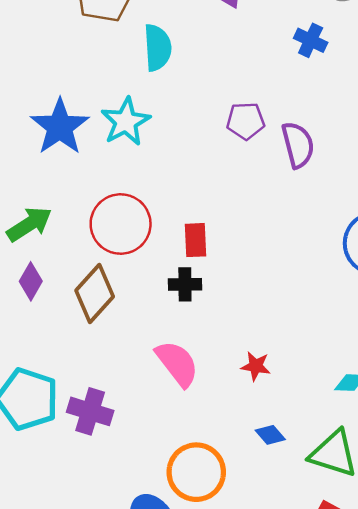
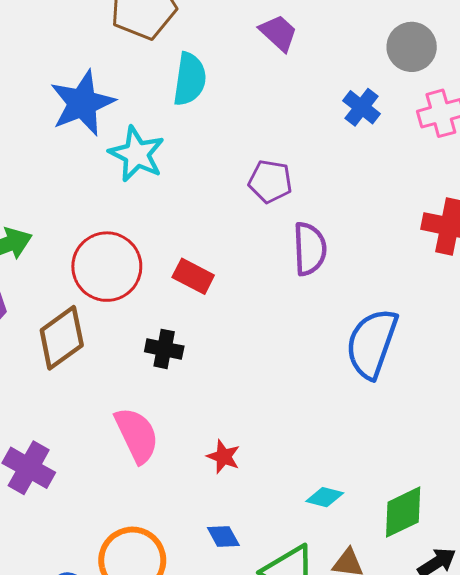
cyan star: (126, 122) -> (137, 154), turned -30
blue star: (60, 127) -> (82, 103), moved
purple semicircle: (298, 145) -> (310, 249), moved
red rectangle: (195, 240) -> (193, 276), moved, turned -72

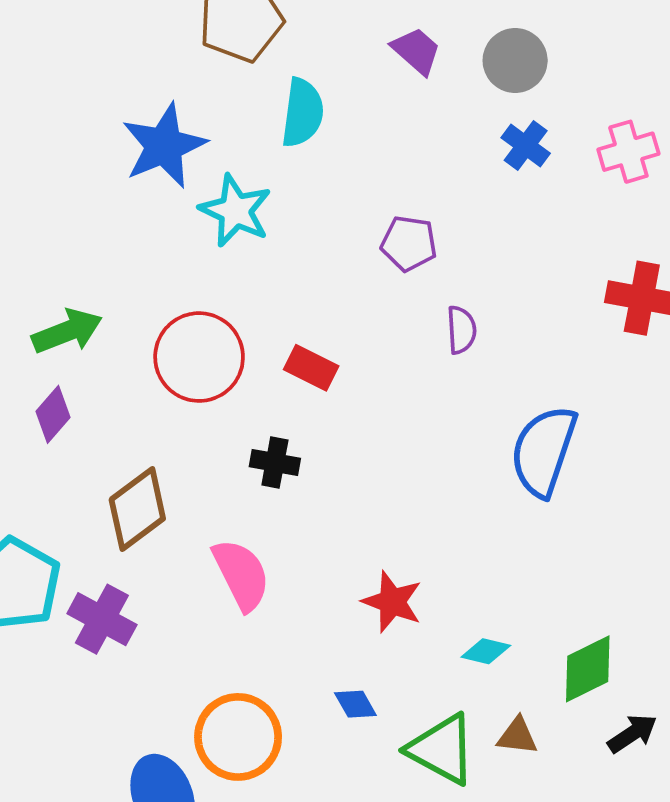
gray circle: (412, 47) -> (515, 61), moved
purple semicircle: (310, 249) -> (461, 330), size x0.7
brown diamond: (62, 338) -> (137, 509), moved
red star: (223, 457) -> (392, 602), moved, size x1.4

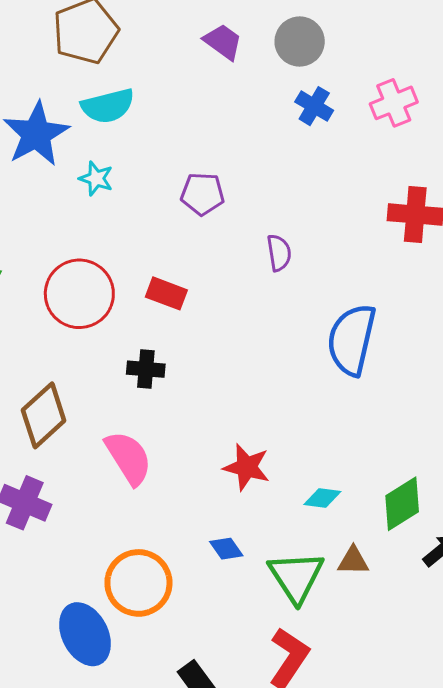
cyan semicircle: (302, 113) -> (108, 106), moved, turned 74
cyan star: (235, 211) -> (96, 178), size x0.6
purple pentagon: (409, 243) -> (203, 194), moved
green triangle: (442, 749) -> (296, 577), turned 34

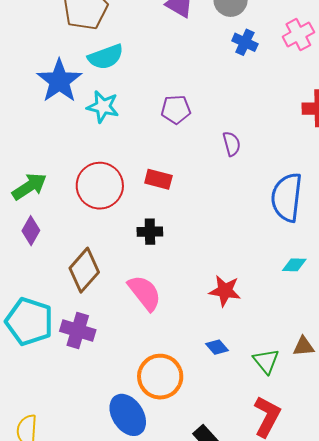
cyan star: (96, 178) -> (103, 107), size x1.4
cyan diamond: (322, 498) -> (294, 265), moved
green triangle: (296, 577) -> (266, 361), size x0.7

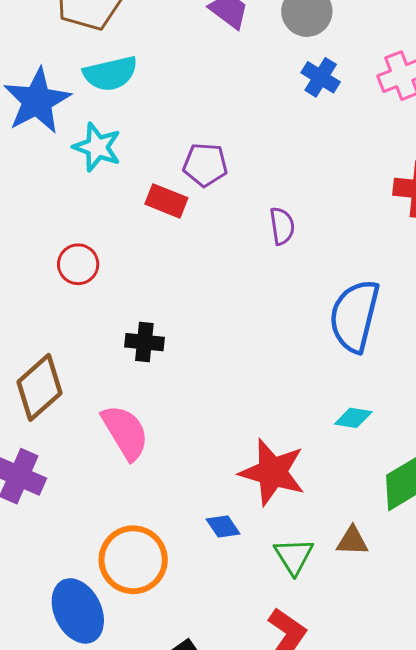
red rectangle: (158, 179) -> (166, 201), moved
red circle: (100, 186) -> (78, 264), size x0.6
red star: (225, 291) -> (272, 472), moved, size x1.4

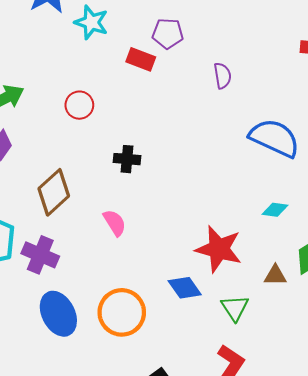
blue semicircle: (354, 316) -> (275, 138), turned 102
pink semicircle: (125, 432) -> (115, 223), size x0.7
blue diamond: (223, 526) -> (185, 288), size x1.4
brown triangle: (352, 541) -> (275, 275), moved
blue ellipse: (78, 611) -> (58, 314), moved

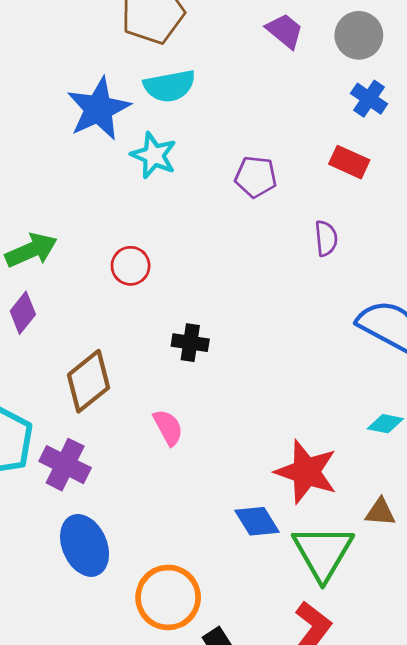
red rectangle: (141, 59) -> (349, 162), moved
green triangle: (235, 308) -> (323, 553), size x1.6
orange circle: (122, 312) -> (168, 597), moved

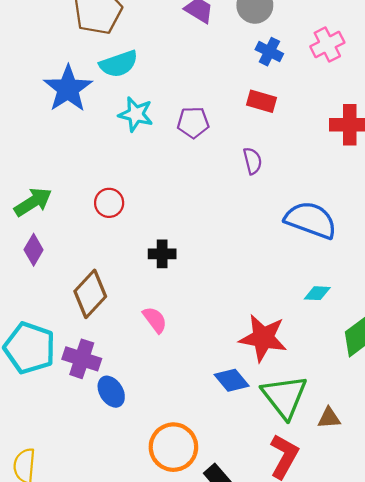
cyan star: (154, 155) -> (136, 114), moved
brown triangle: (380, 512) -> (329, 418), moved
blue ellipse: (85, 545) -> (111, 392), moved, size x0.7

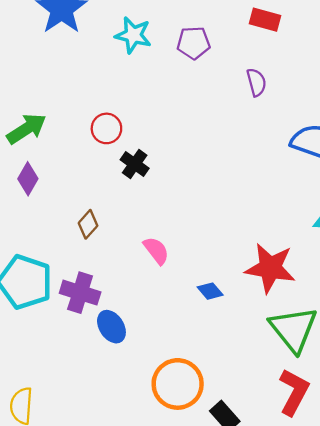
black cross: (162, 254) -> (135, 164), moved, turned 36
brown diamond: (90, 294) -> (88, 224), size x0.6
blue diamond: (232, 380) -> (210, 291), moved, size x0.7

